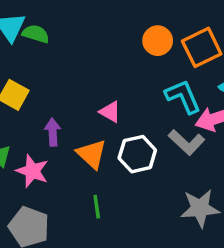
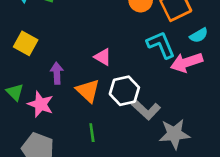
gray L-shape: (186, 142) -> (146, 110), moved

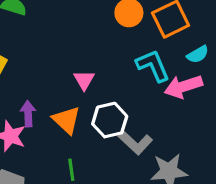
pink triangle: (103, 57) -> (84, 80), turned 30
purple arrow: (57, 73) -> (28, 114), moved

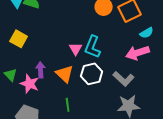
cyan L-shape: (153, 66) -> (93, 47), moved, turned -135
gray L-shape: (135, 142) -> (124, 79), moved

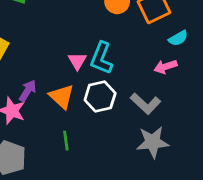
pink arrow: (138, 53) -> (165, 67), size x0.7
purple arrow: (41, 70) -> (28, 91), turned 35

